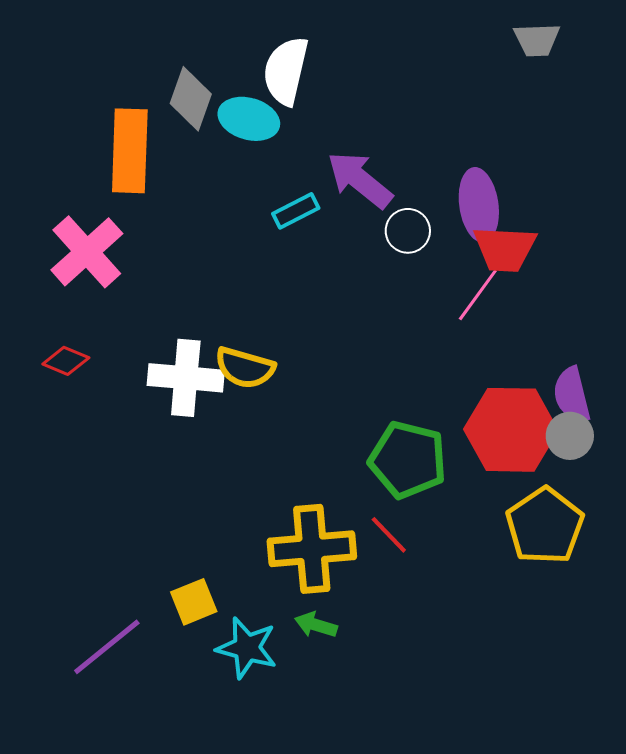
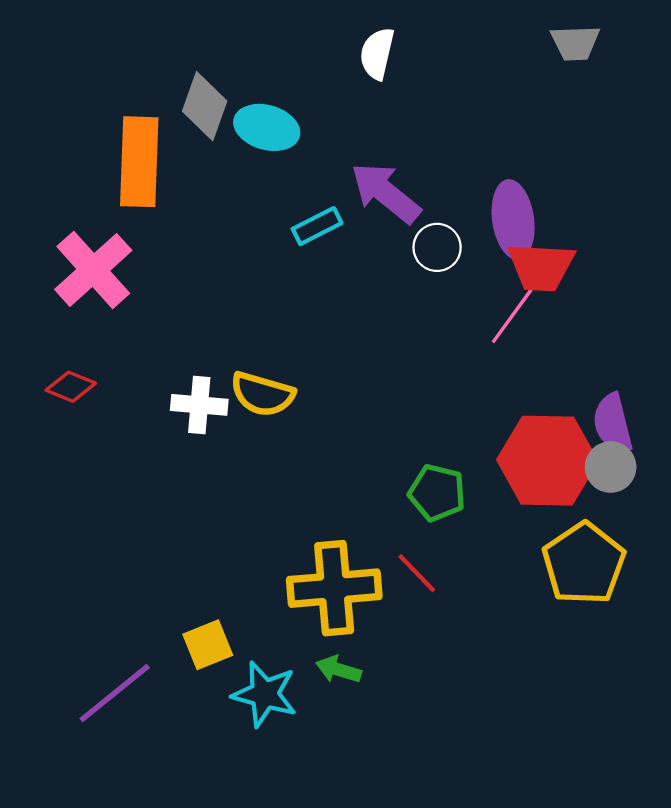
white semicircle: (286, 71) -> (377, 54), moved, size x0.7
white cross: (186, 378) -> (199, 405), size x0.7
green pentagon: (408, 460) -> (437, 493), size x0.7

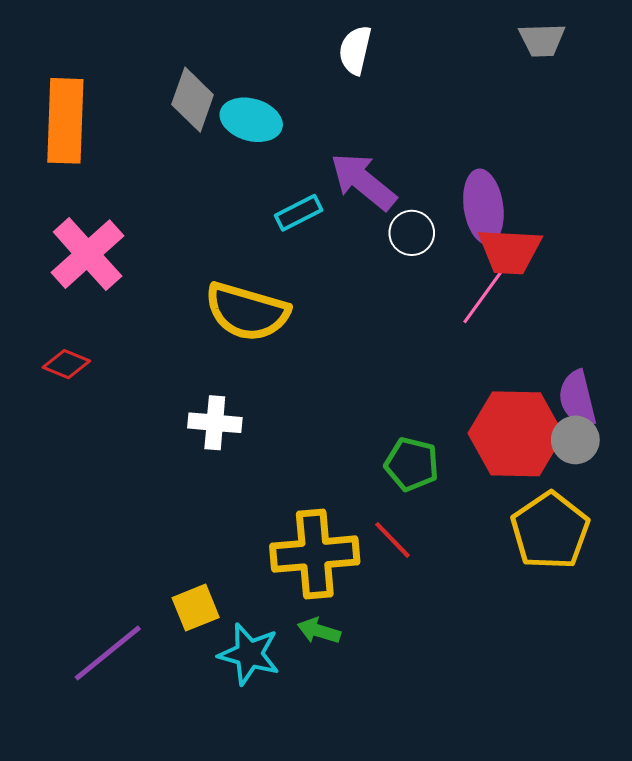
orange rectangle: (139, 162) -> (65, 121), moved
yellow semicircle: (262, 394) -> (247, 312), moved, size x1.4
white cross: (199, 405) -> (215, 423), moved

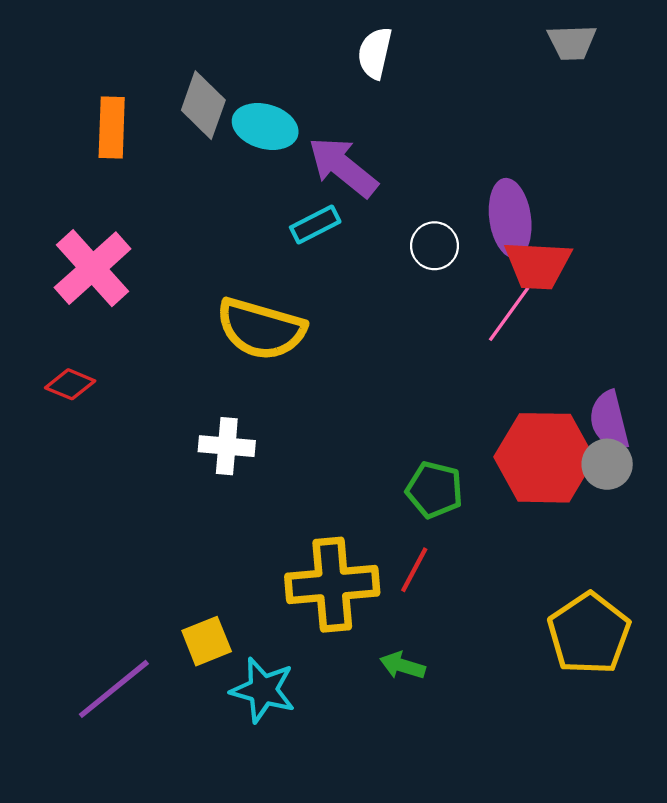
orange rectangle: (65, 121) -> (112, 128), moved, size x0.7
purple arrow: (363, 181) -> (343, 167), moved
yellow pentagon: (550, 531) -> (589, 634), moved
red line: (393, 540) -> (414, 570), turned 72
green arrow: (319, 631) -> (403, 666), moved

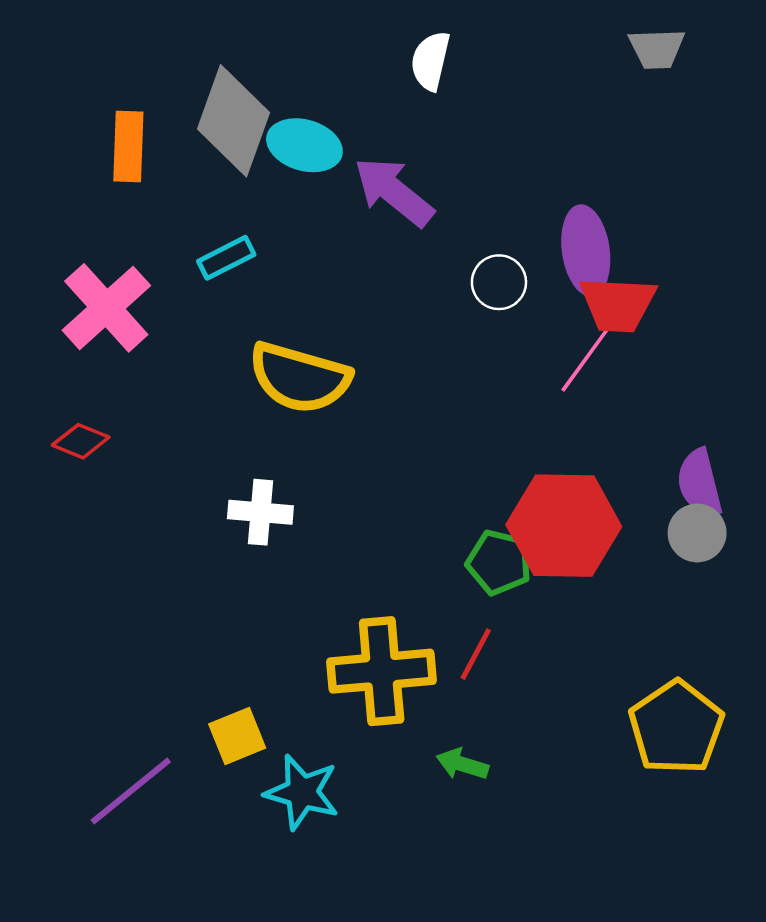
gray diamond: (203, 105) -> (234, 121), size x1.4
cyan rectangle: (315, 224) -> (226, 258), moved
red hexagon: (544, 458) -> (564, 526), moved

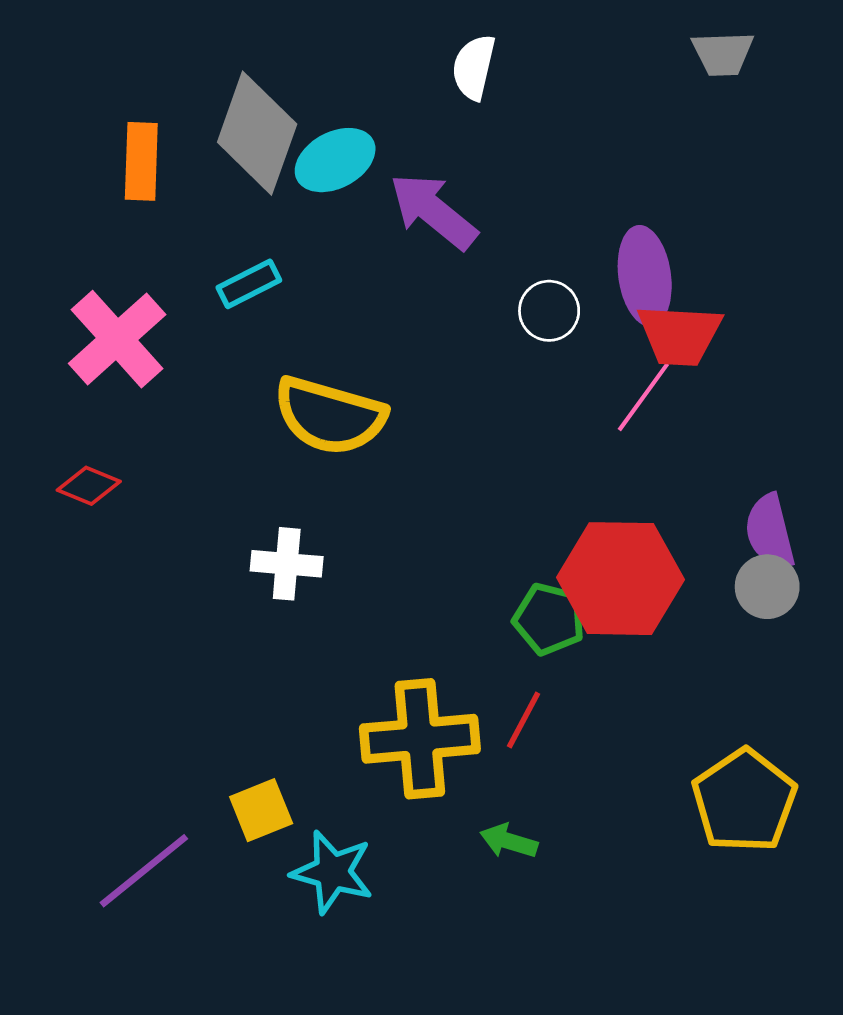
cyan ellipse: (304, 145) -> (335, 160), turned -44

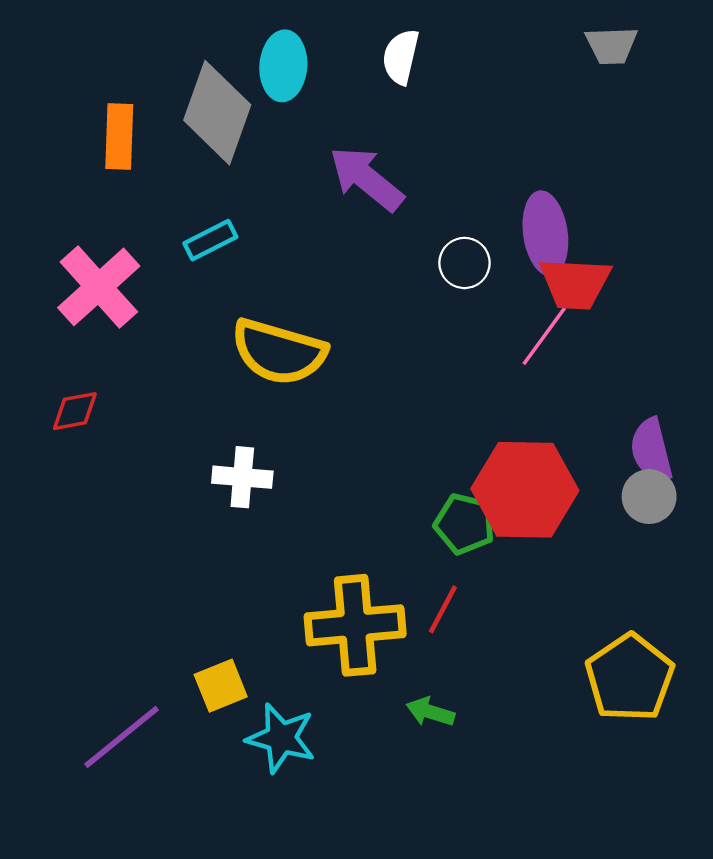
cyan ellipse: (335, 160) -> (283, 66), moved, turned -58
red diamond: (89, 486) -> (75, 411), turned -33

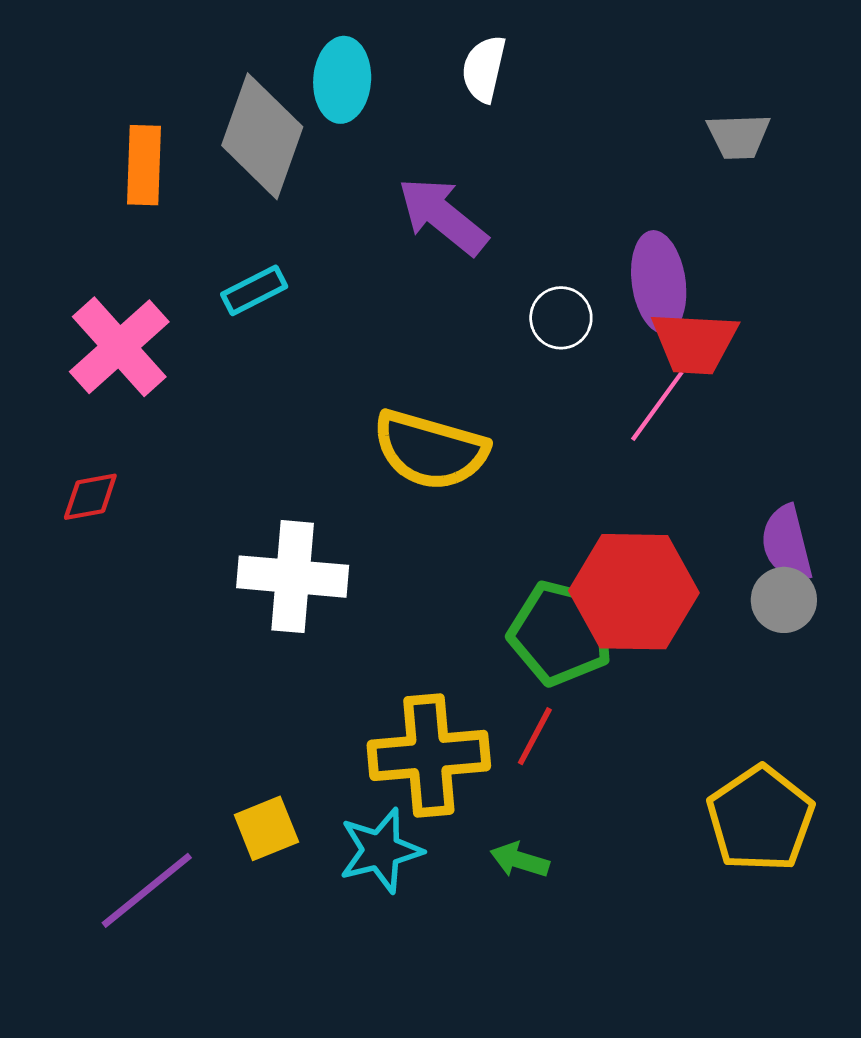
gray trapezoid: (611, 45) -> (738, 136), moved
yellow semicircle: (279, 352) -> (430, 450), moved
white cross: (242, 477) -> (293, 577), size x1.5
green pentagon: (465, 524) -> (561, 633), size x1.4
cyan star: (281, 738) -> (381, 850), moved, turned -30

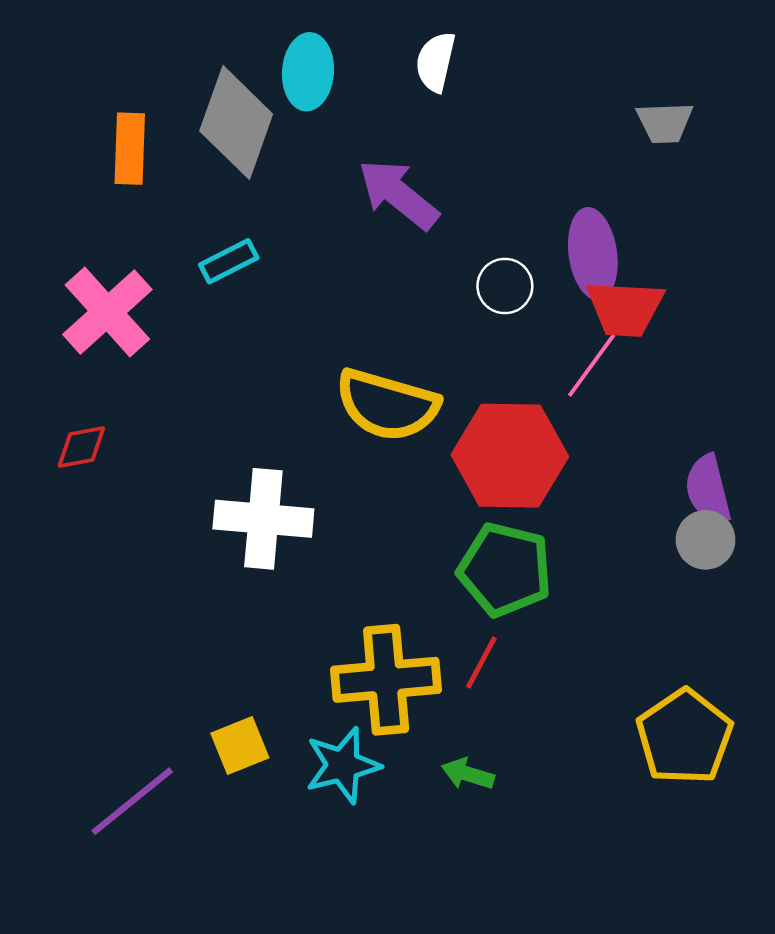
red hexagon: (634, 592) -> (510, 456), moved

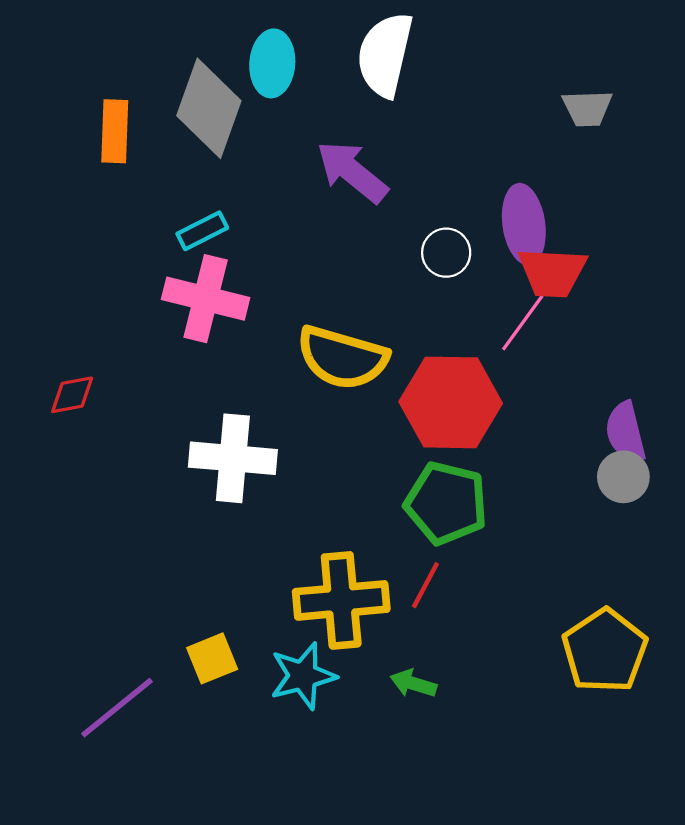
white semicircle: (436, 62) -> (385, 55), size x1.6
pink cross: (107, 312) -> (206, 299), moved, turned -34

